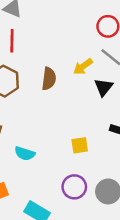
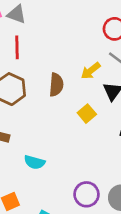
yellow square: (80, 145) -> (87, 114), moved, turned -30

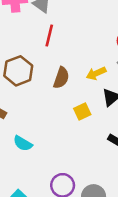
red line: (17, 47) -> (49, 35), moved

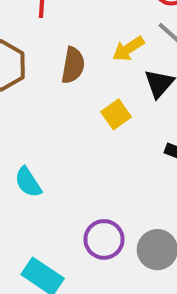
cyan semicircle: (23, 143) -> (28, 182), turned 36

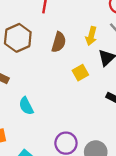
yellow arrow: (128, 49) -> (91, 36), turned -48

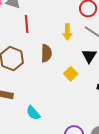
yellow arrow: (91, 36) -> (67, 32), moved

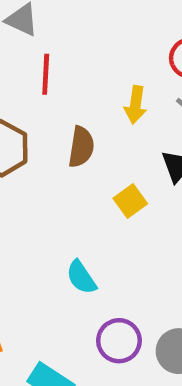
cyan semicircle: (33, 113) -> (81, 277), moved

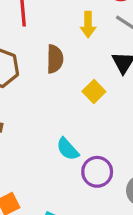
purple circle: (119, 341) -> (97, 172), moved

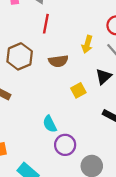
brown semicircle: (55, 59) -> (58, 61), turned 66

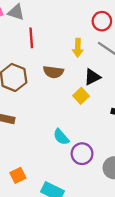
brown semicircle: (58, 61) -> (53, 72), turned 30
black triangle: (104, 77) -> (92, 77), moved, turned 30

